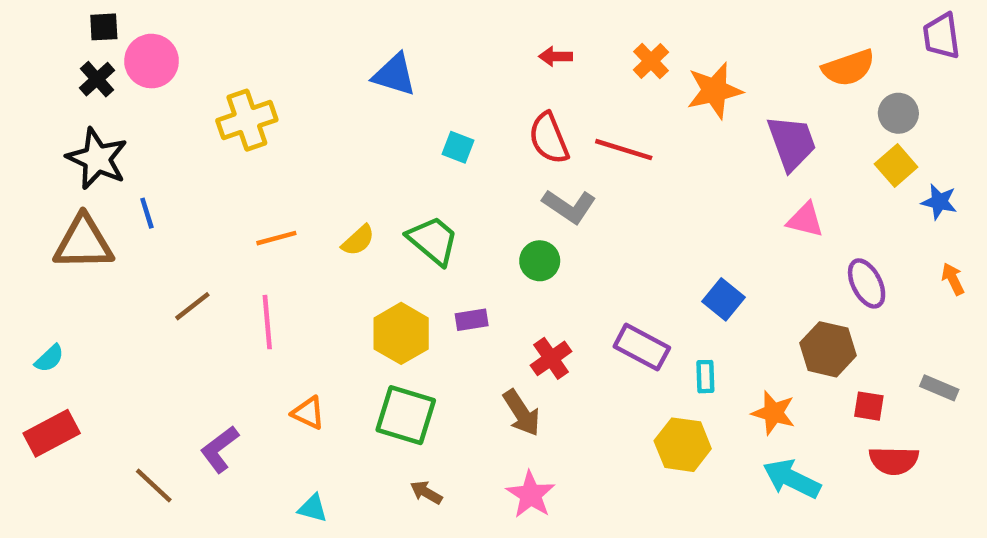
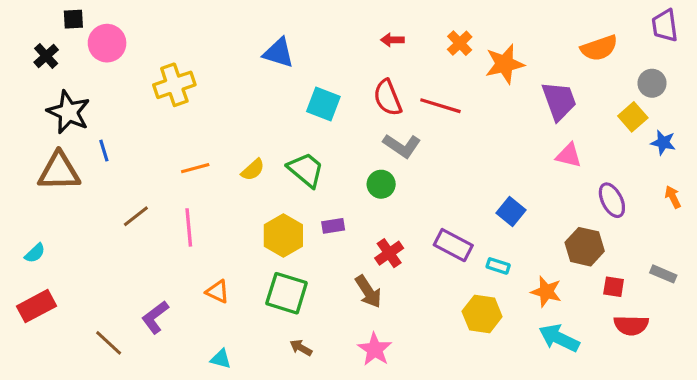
black cross: (97, 79) -> (46, 56), moved
gray circle: (898, 113) -> (652, 83), moved
cyan square: (458, 147) -> (323, 104), size x1.5
cyan rectangle: (705, 377) -> (498, 266), turned -70

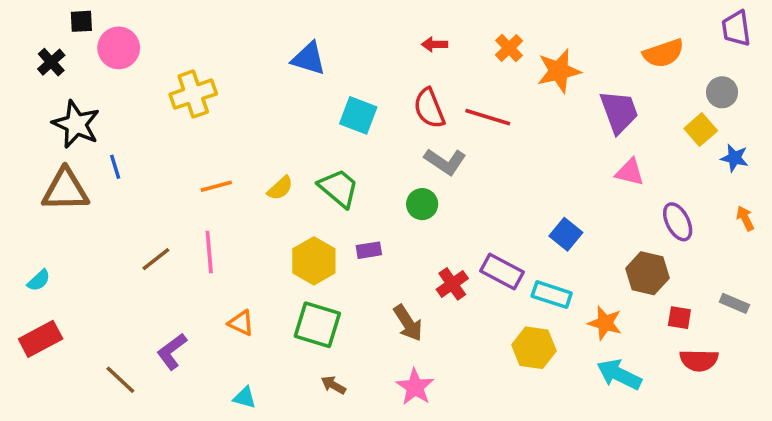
brown line: (136, 216) -> (156, 259), moved
red cross: (389, 253) -> (452, 284), moved
cyan rectangle: (498, 266) -> (552, 295), size x1.5

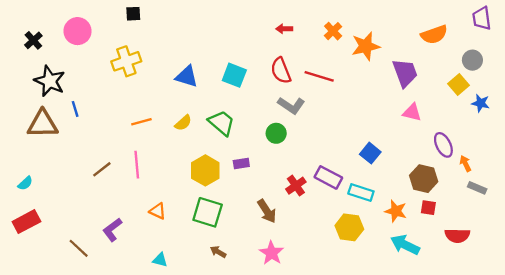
black square: (81, 21) -> (133, 14), moved
blue triangle: (309, 59) -> (187, 76), moved
orange arrow: (745, 218) -> (465, 163), moved
gray rectangle: (734, 303) -> (477, 188), moved
red square: (679, 318) -> (428, 208), moved

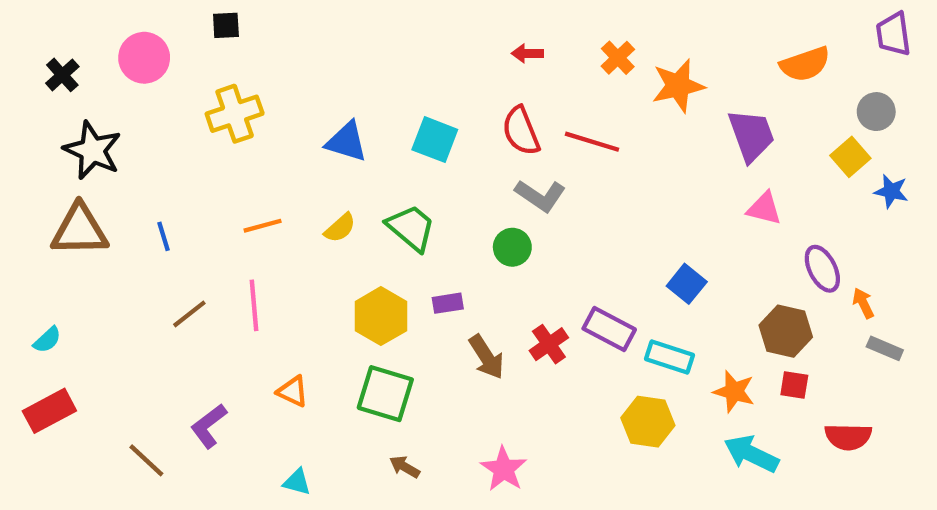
black square: (133, 14) -> (226, 25), moved
blue line: (75, 109) -> (164, 236), moved
brown arrow: (267, 211) -> (486, 357), moved

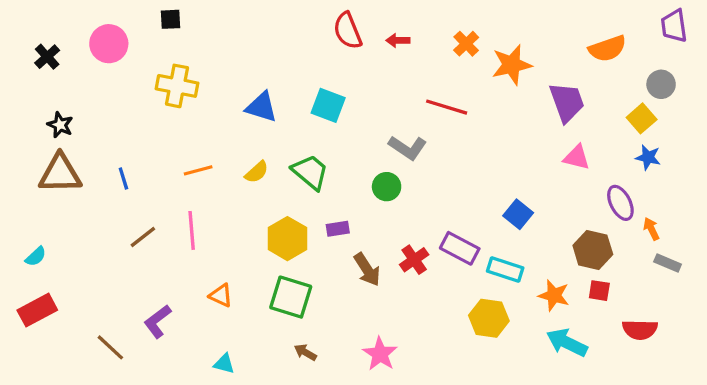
yellow cross: (235, 114) -> (177, 86), turned 30
red semicircle: (521, 131) -> (348, 31), moved
black star: (92, 150) -> (60, 125), moved, size x0.6
blue star: (891, 191) -> (648, 157), moved

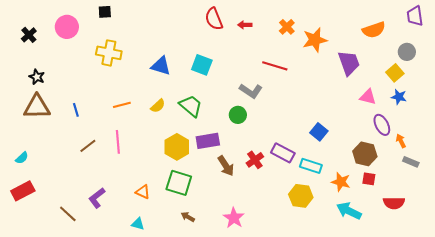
pink triangle: (577, 157) -> (368, 97), moved
purple rectangle: (338, 229) -> (208, 141), size x1.6
orange triangle: (221, 295) -> (143, 192), moved

